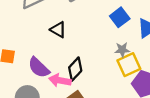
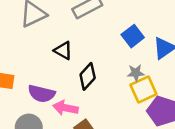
purple semicircle: (39, 68) -> (42, 94), turned -30
black diamond: (75, 69) -> (88, 76), moved

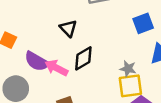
blue square: (133, 36) -> (143, 23), moved
pink arrow: (65, 108) -> (56, 68), moved

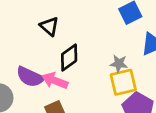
purple semicircle: (37, 61) -> (30, 77), moved
pink arrow: (56, 68) -> (55, 81), moved

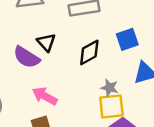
black diamond: (69, 57) -> (89, 52), moved
purple semicircle: (30, 77) -> (27, 57), moved

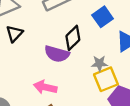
black triangle: (46, 42) -> (14, 34), moved, turned 42
purple semicircle: (27, 57) -> (57, 54), moved

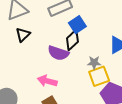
blue square: (103, 17) -> (77, 25), moved

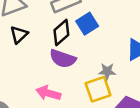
black diamond: (72, 40) -> (61, 32), moved
yellow square: (99, 76) -> (98, 89), moved

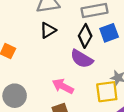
black diamond: (61, 32) -> (85, 36), turned -30

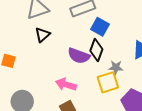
blue square: (109, 33) -> (100, 27), turned -30
black diamond: (85, 36) -> (96, 50), moved

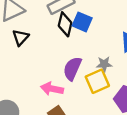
black diamond: (96, 50) -> (65, 24), moved
purple semicircle: (79, 56) -> (72, 68), moved, turned 100

